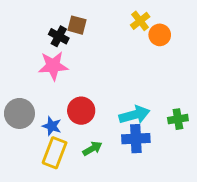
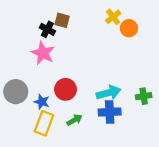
pink star: (53, 66) -> (43, 53), turned 30

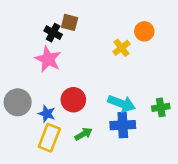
yellow cross: (113, 17) -> (121, 48), moved
cyan arrow: (109, 93) -> (121, 104), turned 35

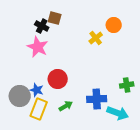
gray circle: (18, 102) -> (20, 96), moved
cyan arrow: (121, 104) -> (118, 113), moved

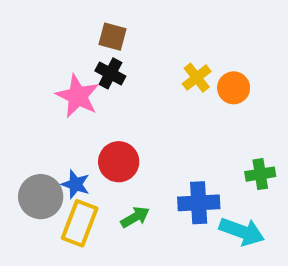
orange circle: (114, 25) -> (234, 88), moved
black cross: (42, 26) -> (110, 73), moved

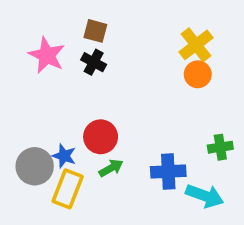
yellow cross: (197, 78) -> (196, 45), moved, size x1.4
pink star: (78, 96) -> (47, 55), moved
green arrow: (135, 217) -> (111, 168), moved

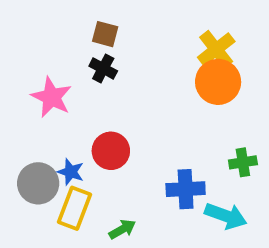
pink star: (47, 55) -> (52, 97), moved
orange circle: (198, 74) -> (218, 82), size x1.5
green arrow: (111, 168) -> (122, 229), moved

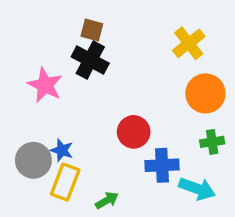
black cross: (103, 68) -> (90, 60), size x1.5
orange circle: (218, 82) -> (205, 93), moved
red circle: (111, 151) -> (134, 132), moved

